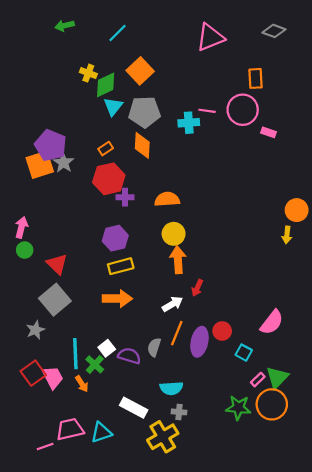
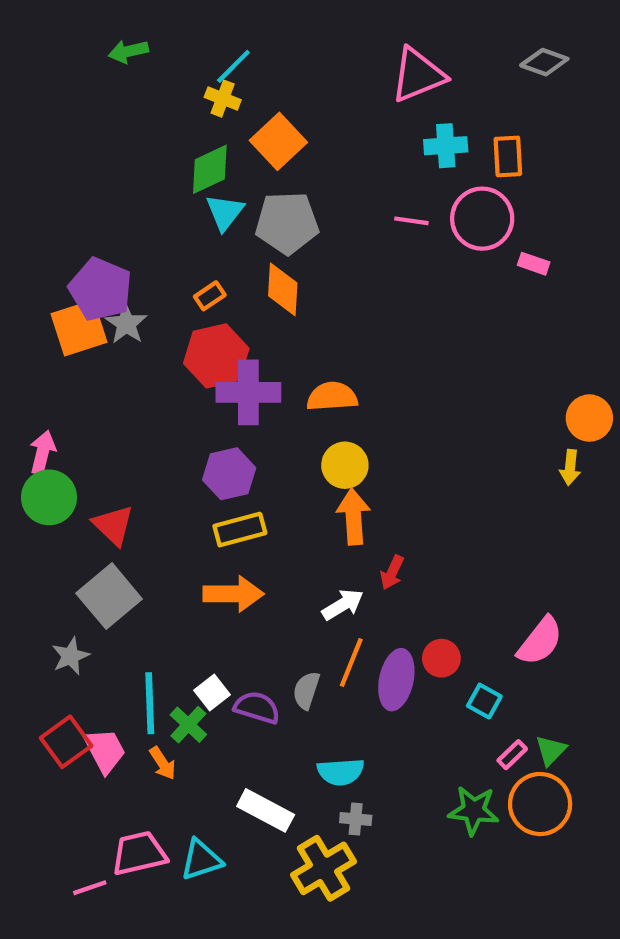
yellow cross: (88, 73) -> (223, 99), moved
cyan cross: (189, 123) -> (446, 146), moved
purple cross: (125, 197) -> (248, 392), size x1.8
green circle: (25, 250) -> (49, 497), size x1.6
green triangle: (277, 377) -> (551, 750), size x0.7

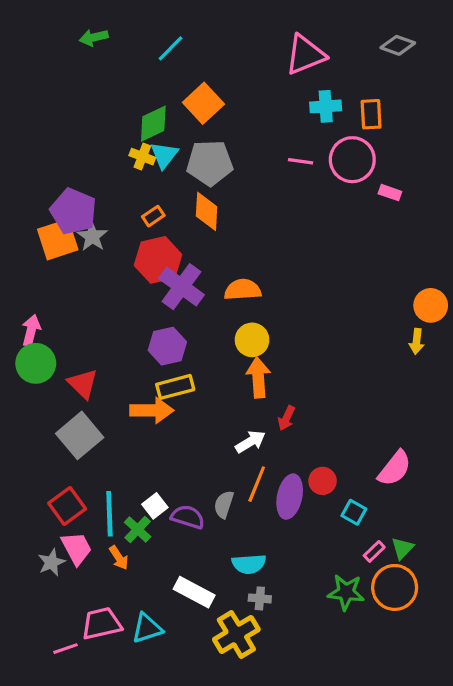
yellow cross: (223, 99) -> (142, 157), moved
purple cross: (248, 392) -> (181, 287), turned 36
orange arrow: (233, 594) -> (152, 410), moved
gray star: (70, 656) -> (51, 562), moved
red square: (66, 742) -> (67, 506), moved

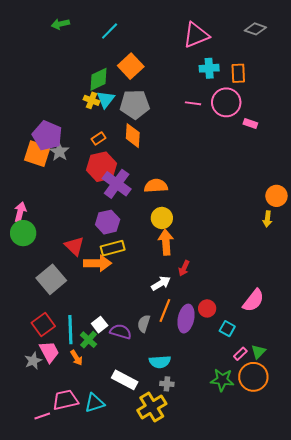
orange square: (58, 240) -> (37, 154), turned 36
red triangle: (83, 384) -> (74, 246), moved

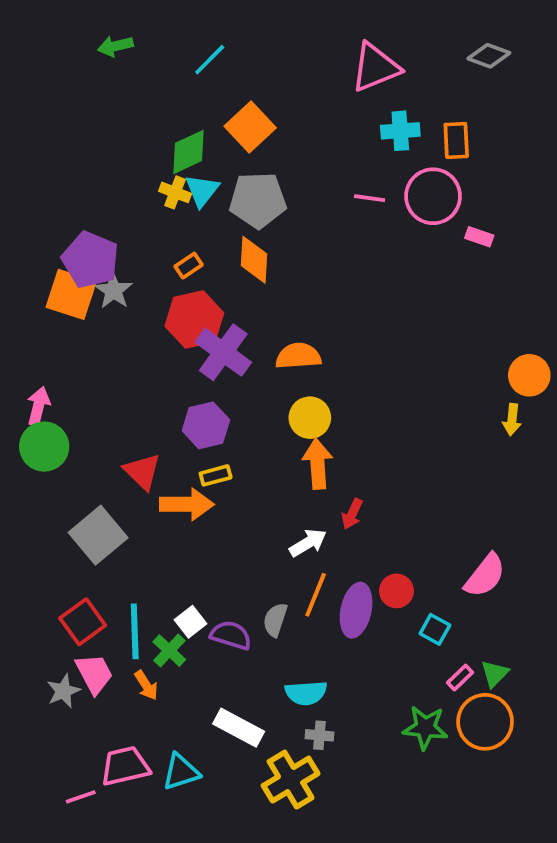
yellow rectangle: (113, 248) -> (216, 475), size x0.7

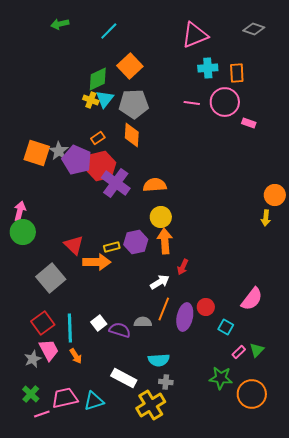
purple pentagon: (90, 260) -> (77, 160), moved
purple hexagon: (206, 425) -> (136, 242), moved
gray semicircle: (275, 620) -> (143, 322), turned 72
green cross: (169, 651) -> (31, 394), moved
orange circle: (485, 722) -> (252, 394), moved

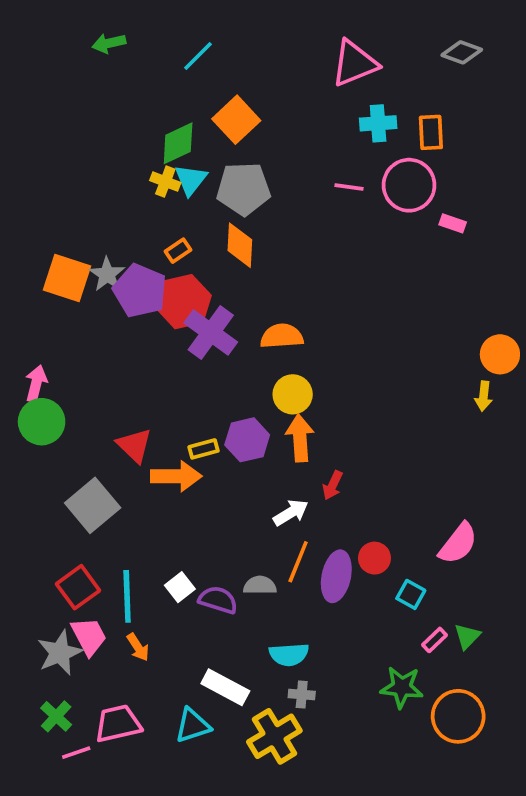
gray star: (33, 359) -> (60, 653), size x1.4
cyan triangle: (94, 401) -> (193, 725), moved

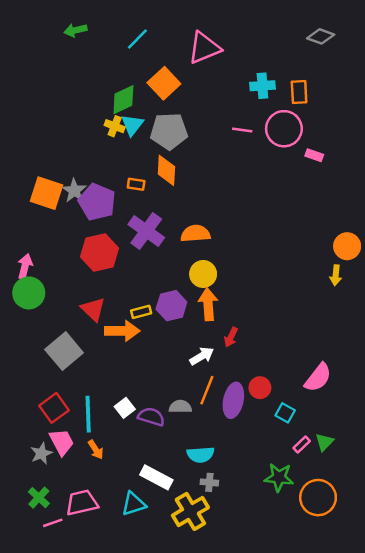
pink triangle: (354, 63) -> (204, 48), moved
orange rectangle: (178, 251) -> (136, 184), moved, turned 42
red hexagon: (183, 302) -> (99, 252), moved
gray star: (60, 653) -> (41, 453), size x0.7

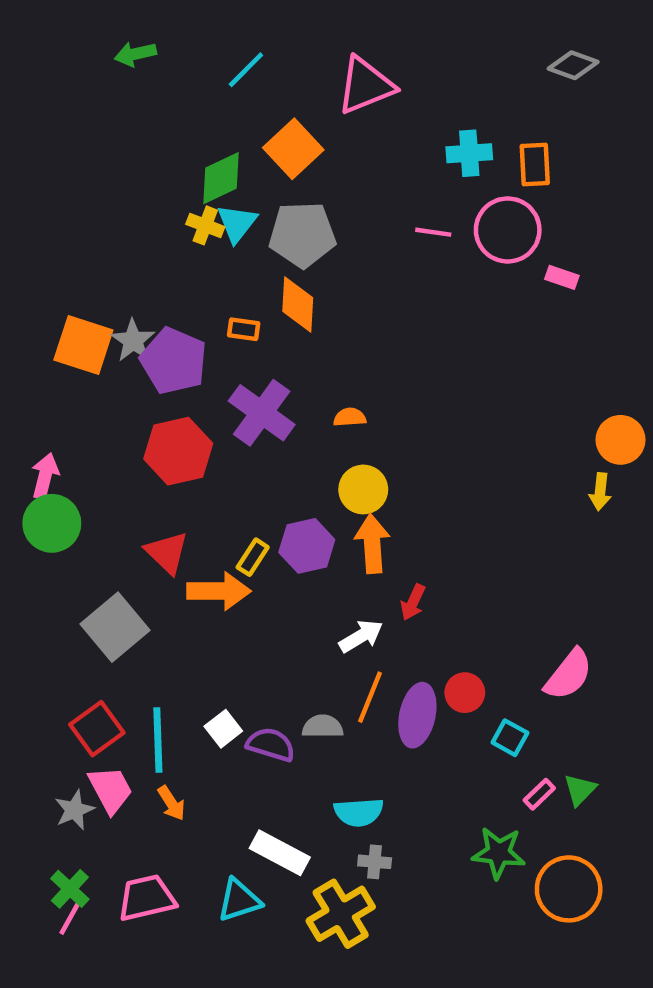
orange semicircle: (195, 234) -> (350, 417), size x0.6
yellow rectangle: (141, 312) -> (253, 557), turned -42
pink line: (53, 523) -> (70, 918), moved, turned -42

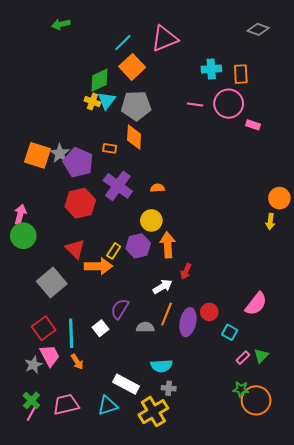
cyan line: (246, 70) -> (123, 43), moved
yellow circle: (363, 489) -> (151, 220), moved
purple semicircle: (271, 744) -> (120, 309), moved, turned -75
green star: (499, 853) -> (241, 389), moved, size x0.7

